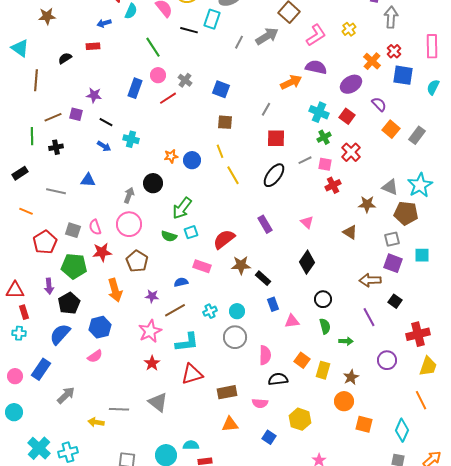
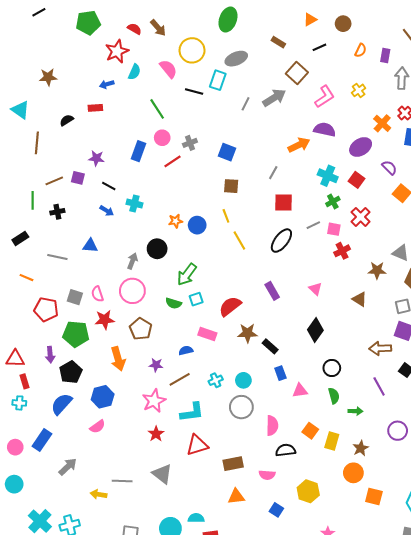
gray cross: (185, 80) -> (190, 143), turned 32
red pentagon: (45, 242) -> (46, 309), turned -30

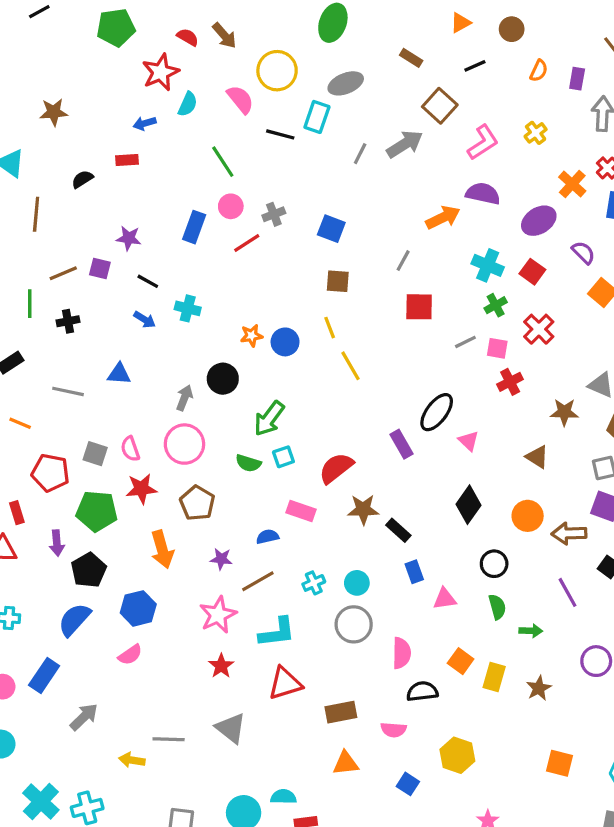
black ellipse: (281, 241) -> (437, 412), moved
red rectangle: (24, 381) -> (17, 513), moved
orange circle: (353, 473) -> (528, 516), moved

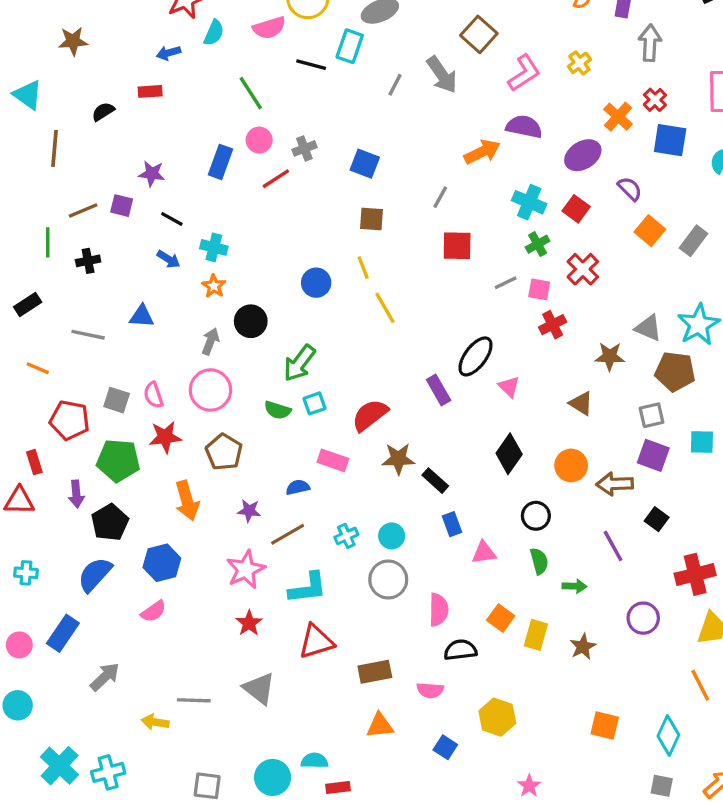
pink semicircle: (240, 99) -> (269, 28), turned 112
gray arrow: (405, 144) -> (442, 75), turned 87
orange star: (252, 336) -> (214, 286), moved, turned -30

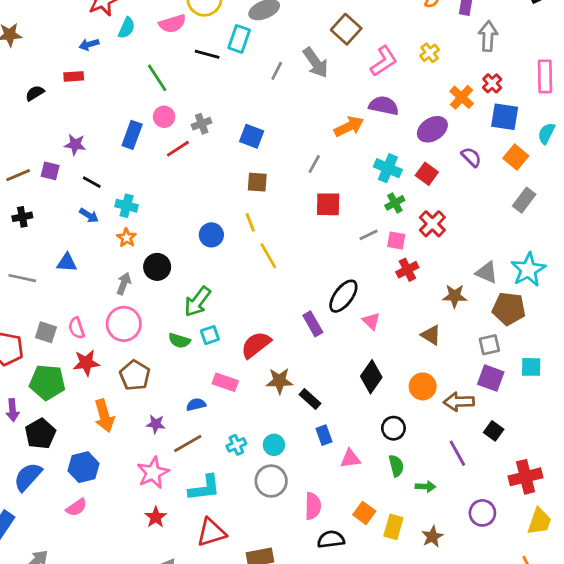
orange square: (650, 231) -> (516, 157), moved

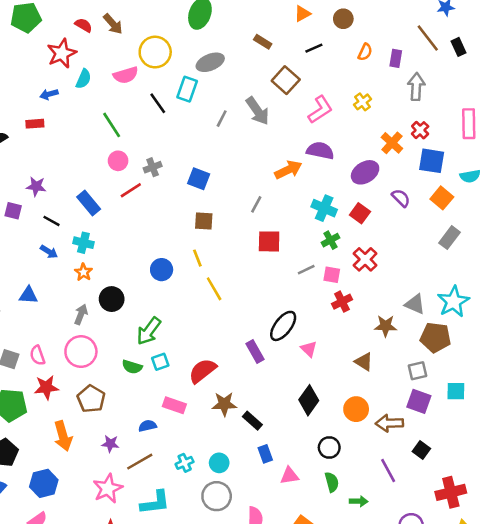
black line: (207, 54) -> (158, 103), turned 40
cyan semicircle: (546, 133) -> (470, 176), turned -126
blue rectangle: (132, 135) -> (89, 203), moved, turned -60

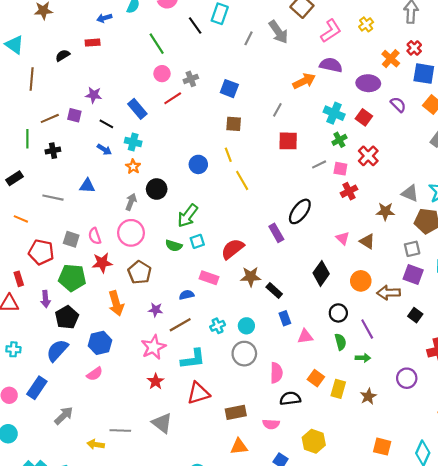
purple ellipse: (365, 172) -> (368, 83), turned 35
pink triangle: (309, 349) -> (343, 238), moved
purple line: (388, 471) -> (367, 329), moved

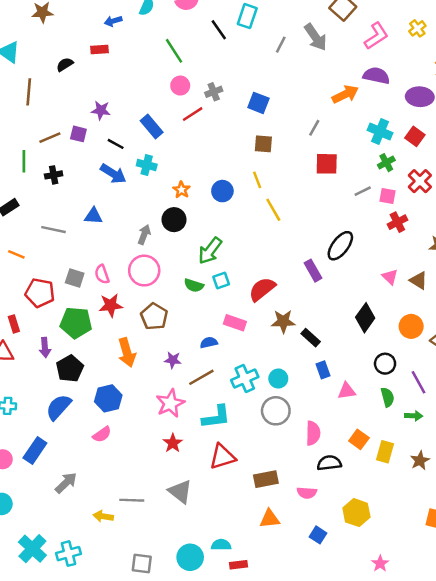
blue arrow: (104, 149) -> (113, 174), size x1.5
orange star: (133, 167) -> (181, 190), moved
cyan cross: (218, 326) -> (245, 379), size x1.5

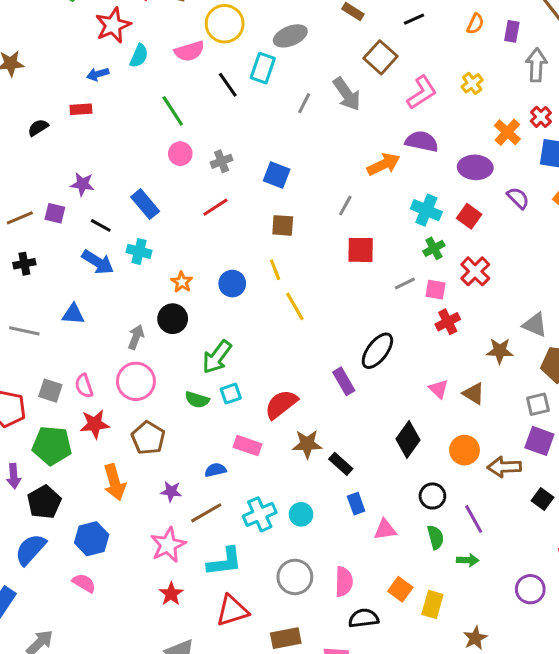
red line: (193, 114) -> (215, 207), moved
gray circle: (276, 411) -> (295, 577), moved
pink semicircle: (102, 434) -> (84, 583), turned -114
brown star: (420, 460) -> (475, 638), moved

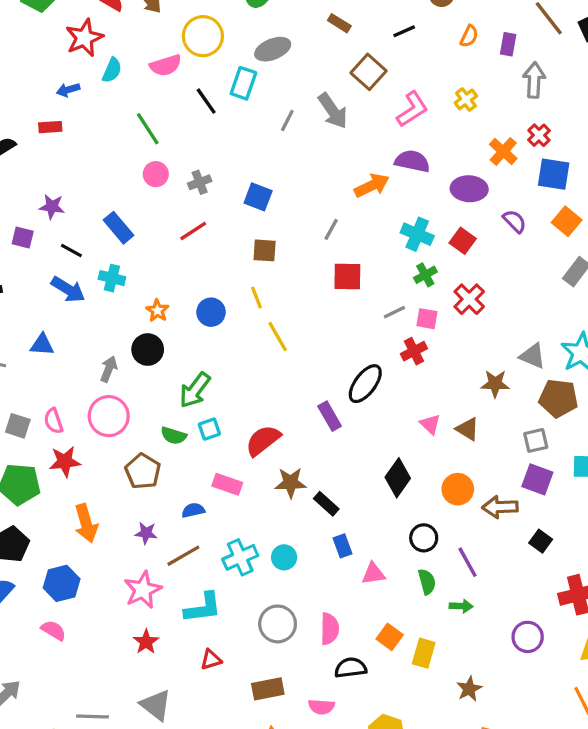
red cross: (448, 322) -> (414, 351), moved
brown pentagon: (148, 438) -> (143, 471), moved
red triangle: (232, 611) -> (211, 660), size x0.6

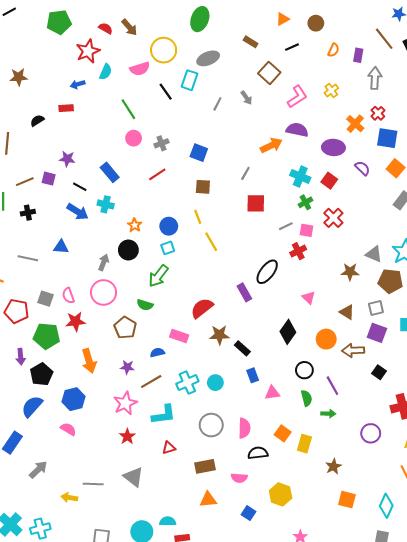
gray arrow: (333, 111) -> (246, 98), size x0.6
cyan square: (209, 429) -> (168, 248), moved
brown triangle: (468, 429) -> (347, 312), moved

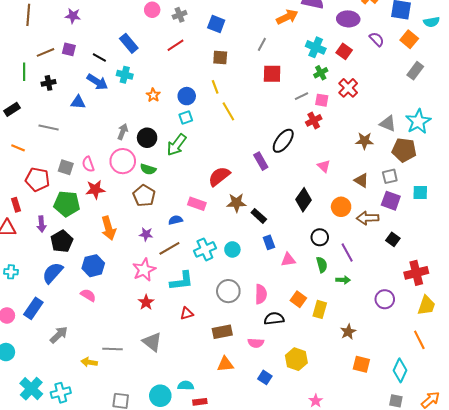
purple star: (67, 159) -> (73, 16), moved
blue triangle: (61, 247) -> (78, 102), moved
black circle: (128, 250) -> (147, 138), moved
green semicircle: (145, 305) -> (148, 169), moved

